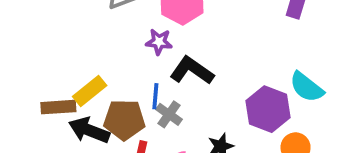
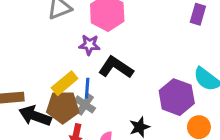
yellow rectangle: (90, 91) -> (65, 83), moved
gray cross: (169, 114) -> (85, 104), moved

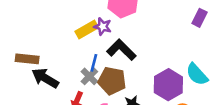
yellow rectangle: (65, 83) -> (87, 30), moved
brown pentagon: (63, 107) -> (112, 81), moved

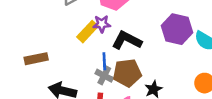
brown rectangle: (27, 59) -> (36, 59), moved
purple hexagon: (168, 85) -> (177, 29), moved

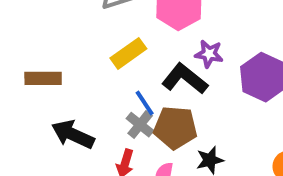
purple star: (102, 24) -> (209, 54), moved
blue line: (104, 61) -> (145, 103), turned -42

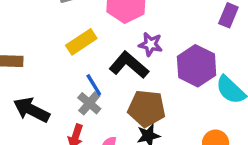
brown pentagon: (175, 128) -> (147, 108), moved

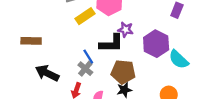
yellow rectangle: (81, 42) -> (85, 16), moved
black L-shape: (129, 65) -> (111, 43), turned 140

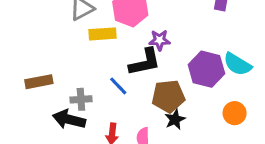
yellow rectangle: (85, 16) -> (103, 34), turned 42
purple hexagon: (156, 44) -> (206, 69), moved
gray cross: (85, 69) -> (81, 99), moved, turned -32

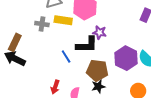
brown rectangle: (39, 82) -> (15, 42), turned -66
gray cross: (81, 99) -> (42, 24), moved
black arrow: (69, 119) -> (15, 58), moved

